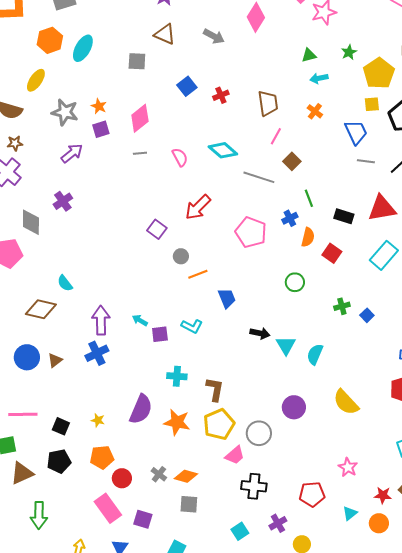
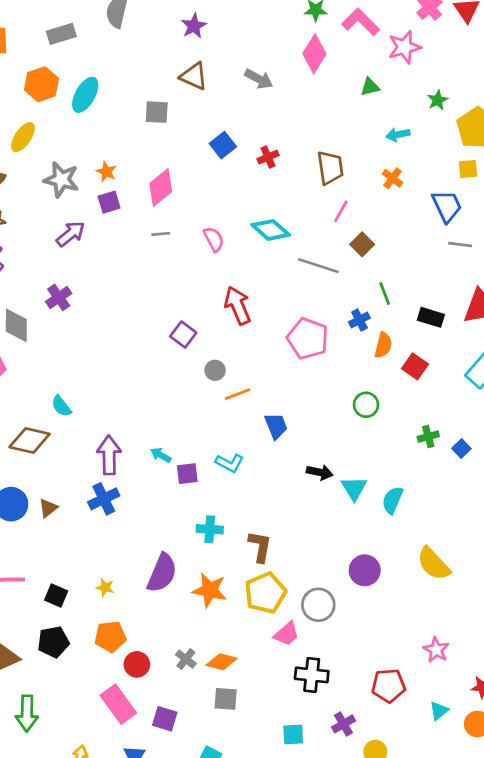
green triangle: (309, 55) -> (370, 87), moved
red arrow: (198, 207) -> (238, 305), turned 112
cyan square: (240, 531) -> (293, 735), turned 30

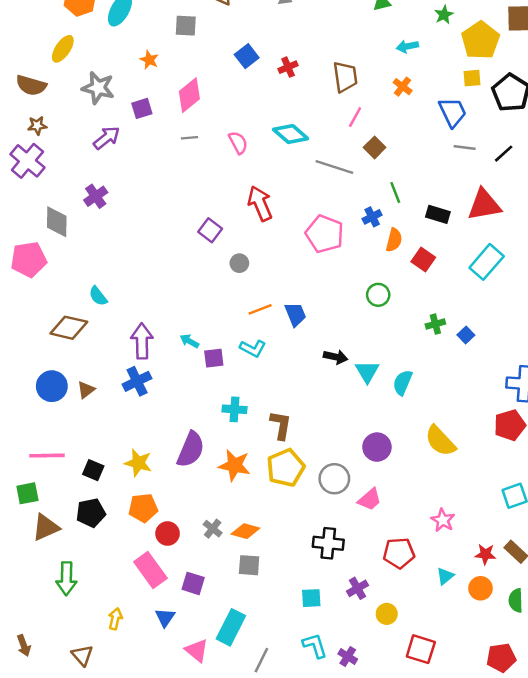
orange star: (106, 172) -> (149, 60), moved
orange line: (238, 394) -> (260, 309), moved
yellow star: (105, 588) -> (138, 463), size x1.6
pink trapezoid: (287, 634) -> (370, 499), moved

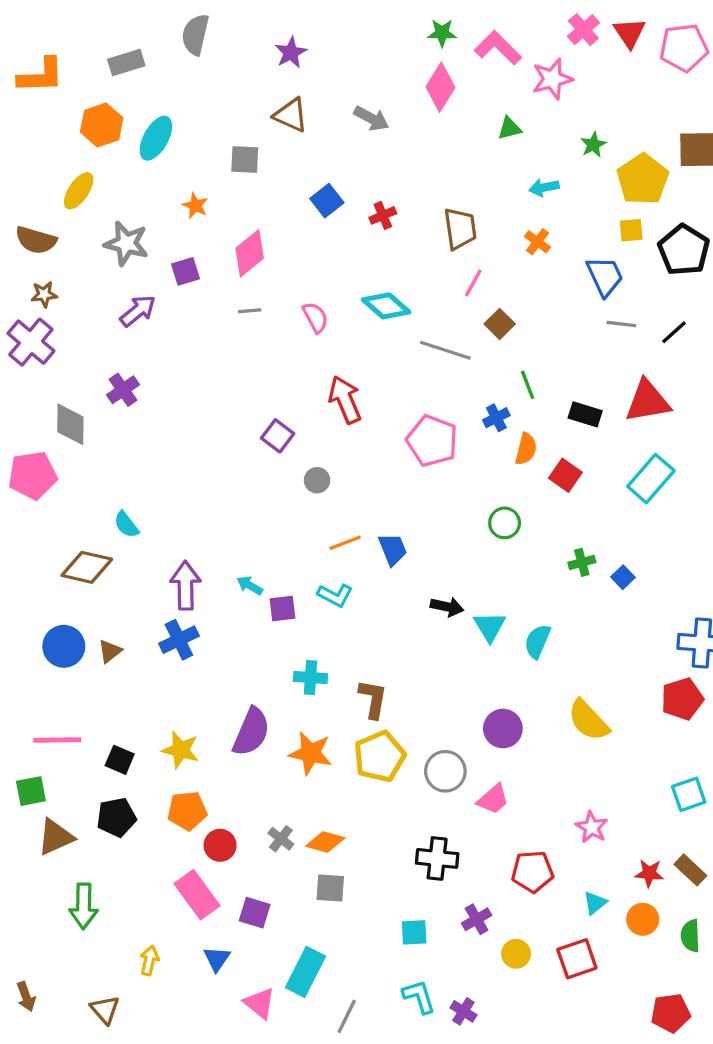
red square: (421, 649) -> (577, 959), moved, turned -36

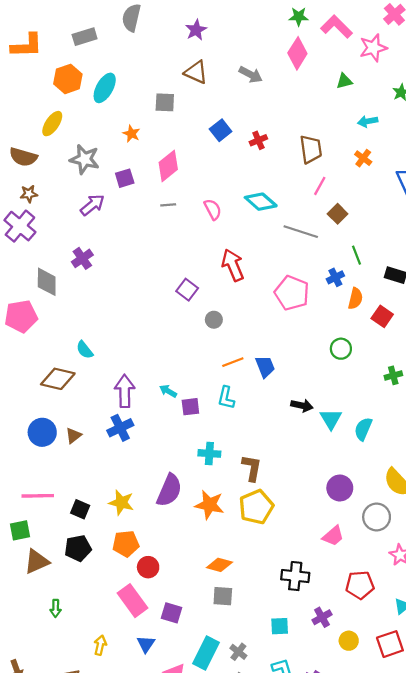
cyan L-shape: (335, 595) -> (226, 398), turned 75
gray circle: (445, 771) -> (377, 517), moved
gray cross: (281, 839) -> (238, 652), moved
green arrow: (84, 906) -> (56, 608), size x0.6

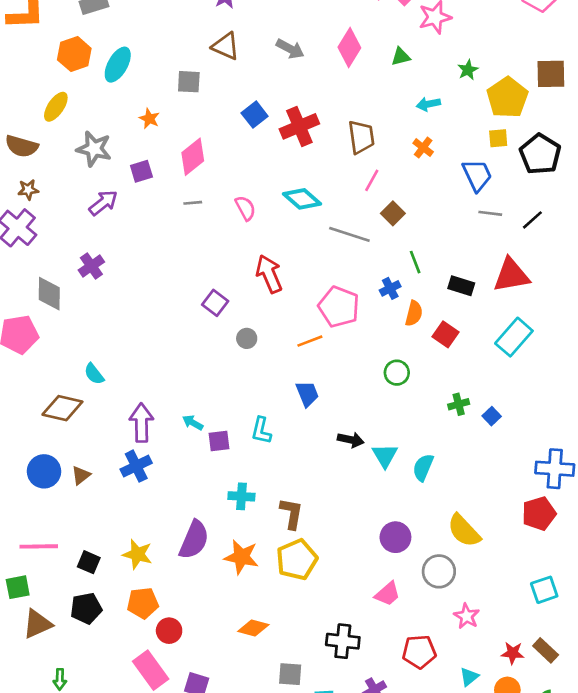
pink diamond: (297, 53) -> (349, 47), moved
red cross: (258, 140) -> (299, 126), size x1.8
orange line: (233, 362) -> (310, 341), moved
gray square: (223, 596) -> (290, 674), moved

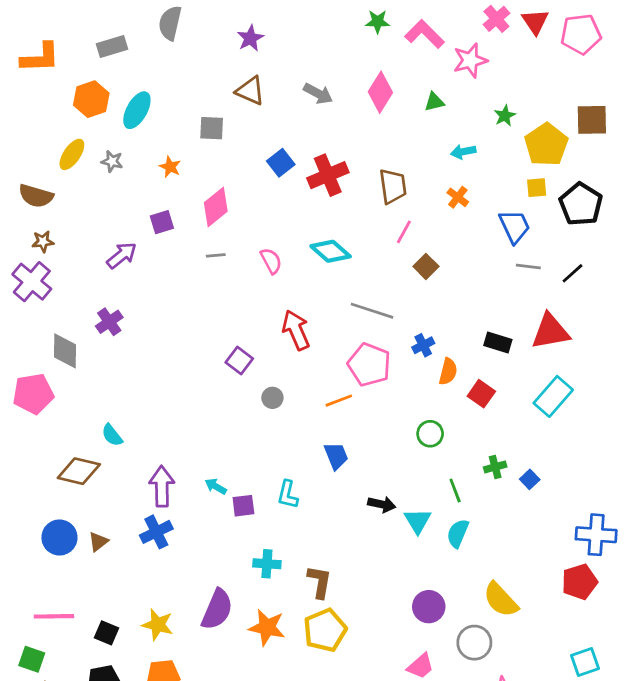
gray star: (94, 149) -> (112, 161), moved, size x0.6
gray line: (349, 234) -> (372, 311), moved
green line: (415, 262) -> (455, 490), moved
green square: (18, 587) -> (32, 659), turned 30

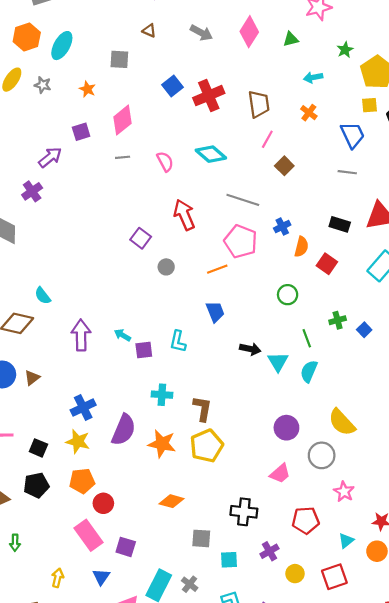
brown triangle: (250, 91) -> (149, 31), size x0.6
gray line: (528, 266) -> (347, 172), moved
purple cross: (109, 322) -> (32, 191), moved
blue cross: (156, 532) -> (83, 407), moved

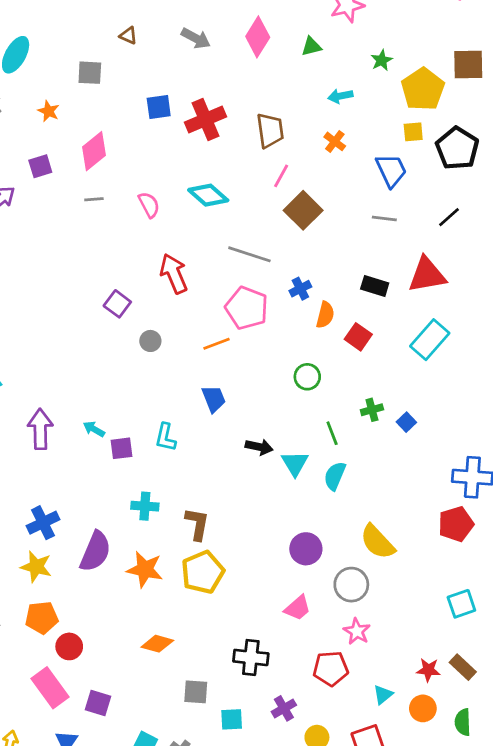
blue square: (173, 86) -> (159, 107), turned 30
brown square: (284, 166) -> (303, 210), size x1.5
pink star: (344, 492) -> (357, 631), moved

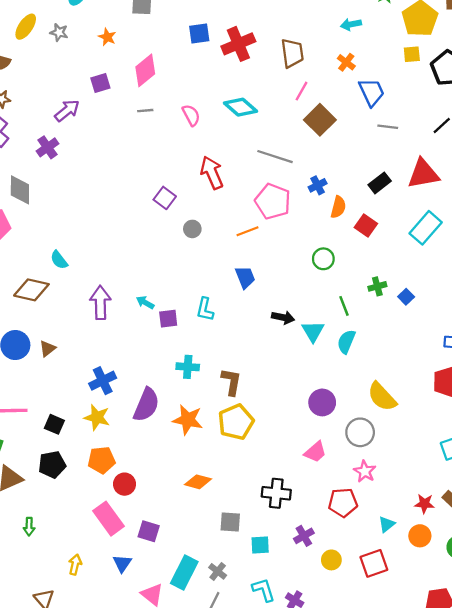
blue trapezoid: (391, 170) -> (372, 92), moved
black rectangle: (375, 286) -> (380, 183), turned -55

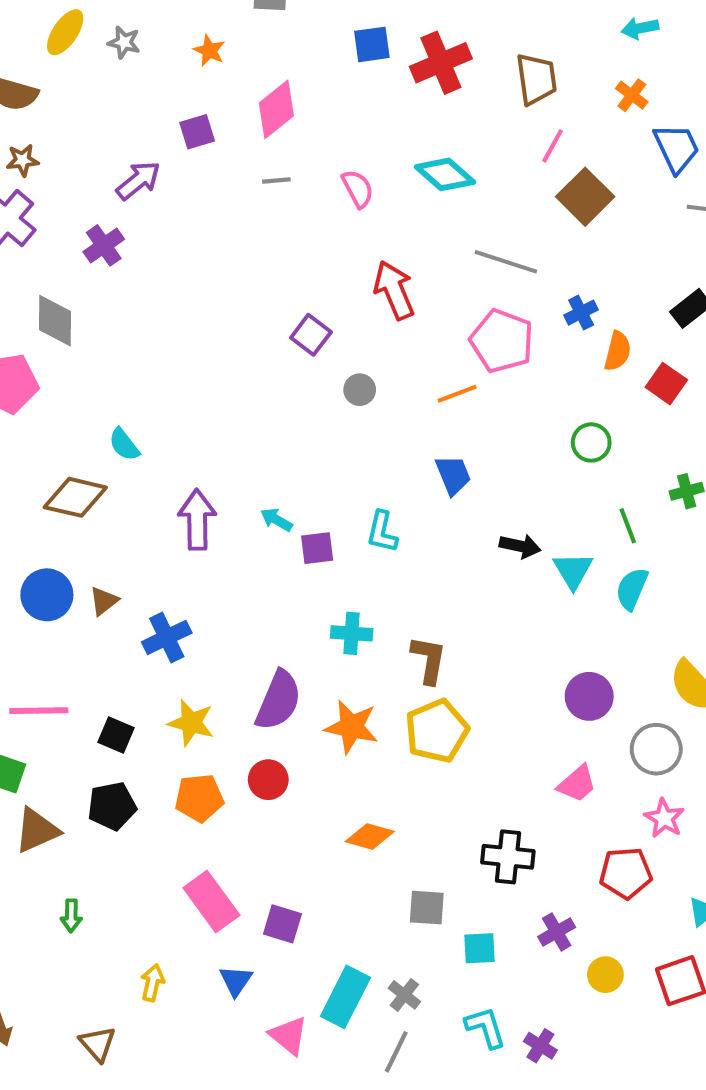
blue cross: (103, 381) -> (167, 637), moved
red circle: (125, 484) -> (268, 780), moved

